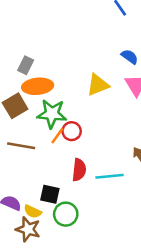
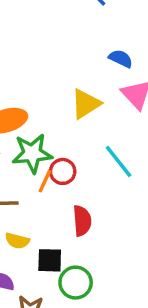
cyan line: (110, 176) -> (119, 161), moved, turned 68
yellow semicircle: (33, 211) -> (17, 241), moved

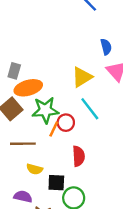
blue semicircle: (121, 59) -> (106, 47), turned 49
cyan line: (119, 161) -> (90, 109), moved

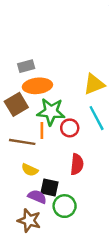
gray rectangle: (14, 71) -> (26, 66), turned 49
orange line: (54, 129) -> (42, 131), moved, turned -35
purple semicircle: (23, 197) -> (37, 197), moved

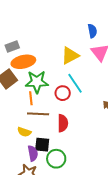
red circle: (70, 128) -> (63, 93), moved
brown line: (22, 142) -> (38, 114), moved
purple semicircle: (37, 197) -> (33, 153), turned 63

